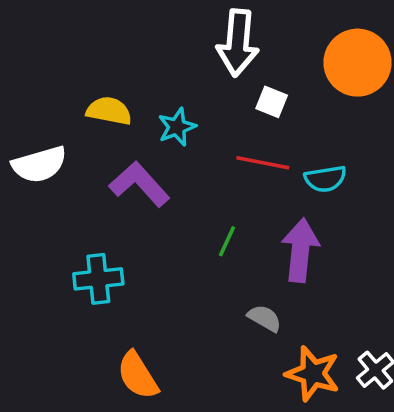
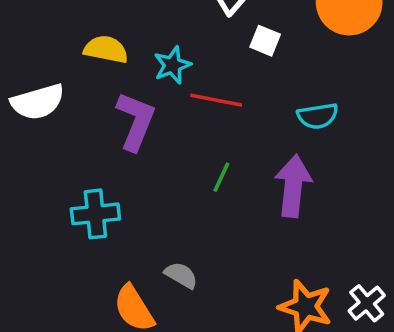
red line: (263, 163) -> (216, 100), moved
purple L-shape: (139, 184) -> (136, 121), turned 64
gray semicircle: (265, 318) -> (181, 275), moved

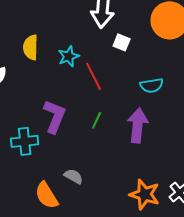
yellow semicircle: (106, 49) -> (31, 47), turned -100
red line: (216, 100) -> (94, 76), turned 52
purple L-shape: (136, 121) -> (55, 116), moved

